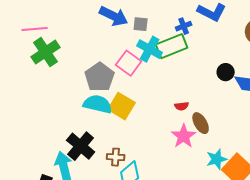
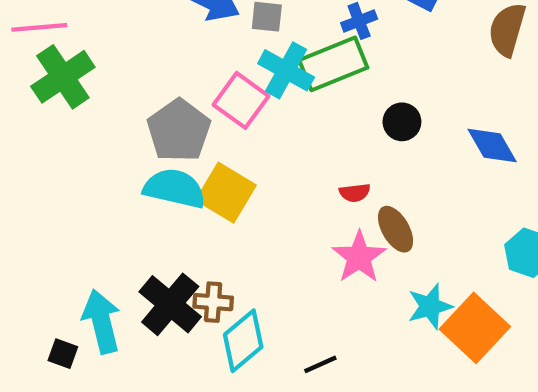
black circle: (226, 72) -> (402, 122), moved
black cross: (81, 146) -> (170, 304), moved

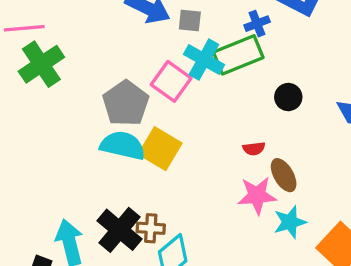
pink star: (359, 257) -> (257, 195), turned 30
cyan star: (430, 306) -> (290, 222), moved

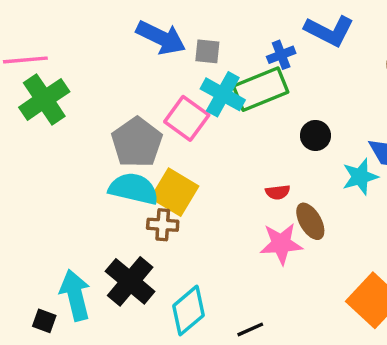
cyan star: (290, 222) -> (360, 177), moved
brown cross: (151, 228) -> (163, 225), moved

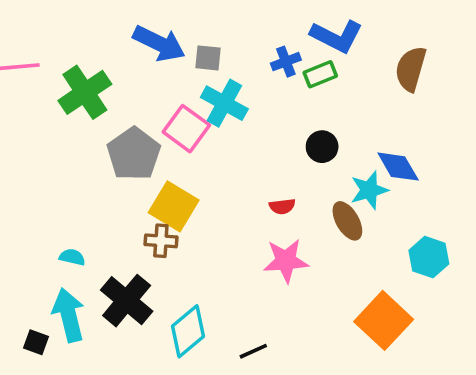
green rectangle: (261, 89) -> (320, 74), moved, size x0.6
green cross: (44, 99) -> (85, 92), moved
cyan semicircle: (134, 189) -> (72, 257), moved, size x0.5
brown ellipse: (310, 221) -> (347, 221), moved

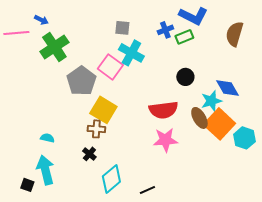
blue arrow: (159, 43) -> (41, 20), moved, size x0.5
red semicircle: (282, 206) -> (163, 110), size x2.0
black cross: (127, 301) -> (89, 154), moved, size x0.5
orange square: (384, 320) -> (219, 124), moved

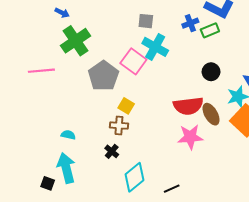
pink line: (16, 33) -> (41, 71), moved
yellow square: (103, 110) -> (126, 106), size x0.6
brown ellipse: (199, 118) -> (211, 114), moved

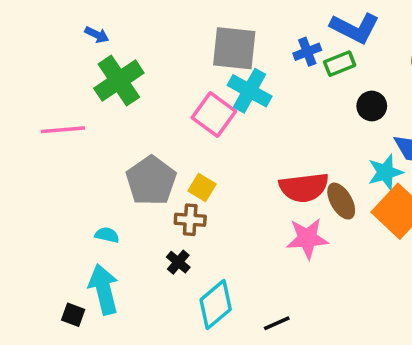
gray square: (146, 21) -> (234, 48), size x1.8
black circle: (211, 72) -> (372, 106), moved
gray pentagon: (103, 76) -> (151, 181), moved

